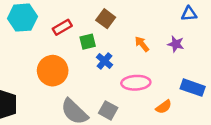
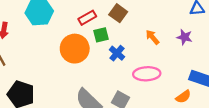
red rectangle: (62, 27) -> (87, 18), moved
orange circle: (53, 71) -> (75, 49), moved
orange semicircle: (164, 107) -> (183, 97), moved

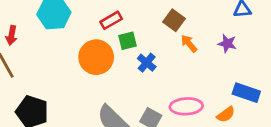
brown square: (118, 13) -> (174, 20), moved
pink ellipse: (147, 74) -> (186, 106), moved

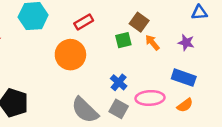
green square: (128, 41) -> (123, 40), moved
blue cross: (147, 63) -> (119, 82), moved
blue rectangle: (246, 93) -> (184, 78), moved

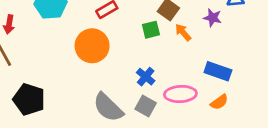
purple star: (186, 43) -> (213, 18), moved

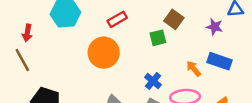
orange arrow: (183, 32) -> (194, 69), moved
blue rectangle: (218, 71) -> (219, 61), moved

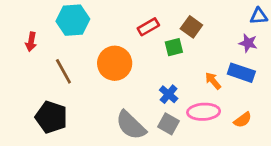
red rectangle: (117, 19) -> (148, 27), moved
purple star: (215, 27) -> (248, 43), moved
brown line: (22, 60) -> (63, 71), moved

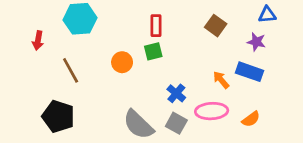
red rectangle: (148, 27) -> (156, 26), turned -60
brown square: (191, 27) -> (216, 26), moved
green square: (174, 47) -> (153, 51), moved
orange circle: (115, 63) -> (122, 62), size x0.6

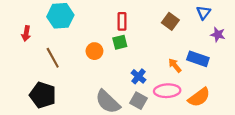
blue triangle: (267, 15) -> (203, 13), moved, turned -48
purple star: (256, 42) -> (218, 35), moved
orange semicircle: (251, 119) -> (199, 97), size x1.5

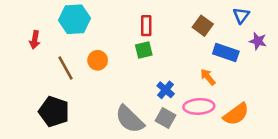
orange circle: (94, 51) -> (98, 60), moved
blue rectangle: (198, 59) -> (226, 53), moved

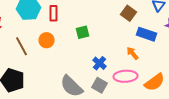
red rectangle: (146, 26) -> (54, 13), moved

